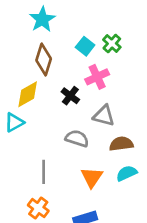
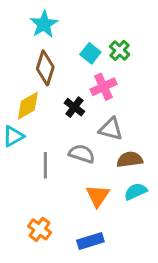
gray line: (44, 172) -> (45, 165), moved

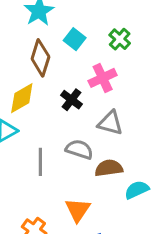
cyan square: (90, 53) -> (75, 39), moved
brown semicircle: (130, 160) -> (109, 168), moved
orange triangle: (98, 196) -> (78, 210), moved

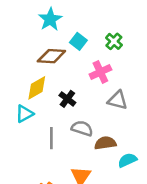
brown diamond: (40, 58) -> (51, 56), turned 76
black cross: (71, 100) -> (67, 99), moved
gray triangle: (110, 123) -> (118, 100), moved

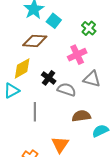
cyan square: (78, 41) -> (54, 21), moved
gray semicircle: (82, 128) -> (67, 90), moved

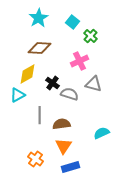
cyan square: (54, 21) -> (73, 22), moved
brown semicircle: (81, 116) -> (62, 124), moved

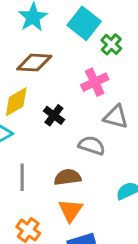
cyan square: (73, 22) -> (84, 23), size x1.5
gray semicircle: (70, 94) -> (92, 146), moved
gray line: (40, 115) -> (22, 177), moved

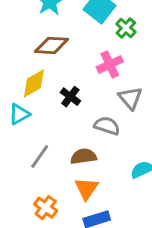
gray triangle: (116, 117) -> (130, 98), turned 35
gray line: (22, 177) -> (40, 156), turned 35

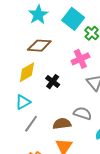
cyan triangle: (19, 114) -> (23, 102), moved
gray semicircle: (107, 126) -> (82, 113), moved

